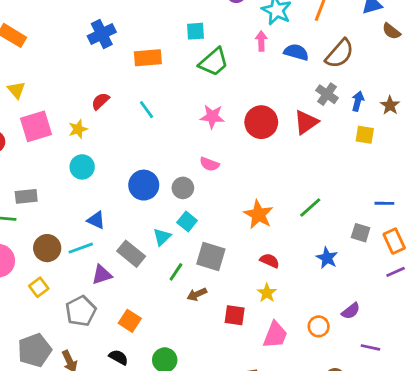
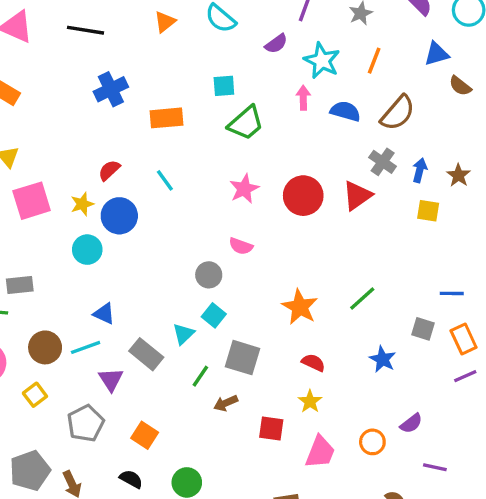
pink star: (212, 117) -> (244, 189), turned -30
blue circle: (144, 185) -> (119, 216), moved
purple triangle: (102, 275) -> (111, 379), turned -45

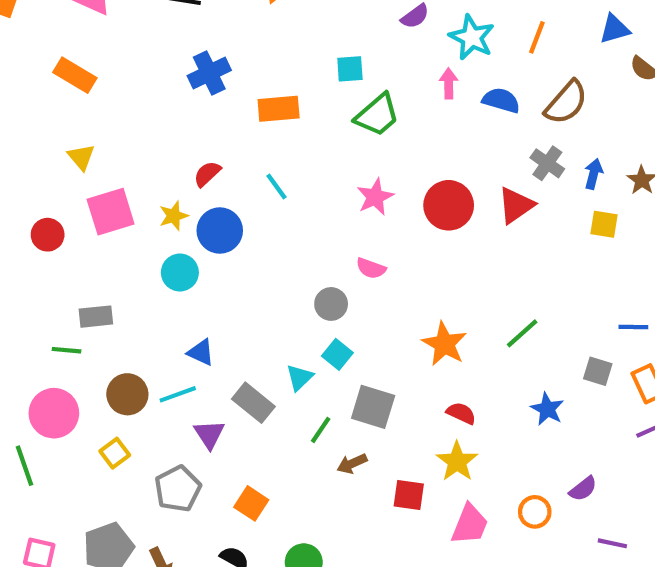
yellow star: (310, 401) -> (457, 461), size x1.4

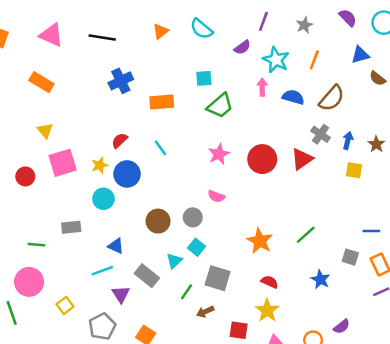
gray rectangle: (96, 317) -> (71, 227), moved
brown circle: (127, 394) -> (158, 221), moved

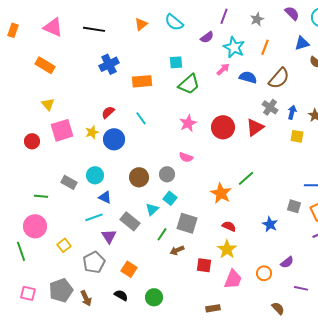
pink arrow: (262, 87) -> (223, 69), turned 48
cyan circle: (103, 199) -> (95, 175), moved
gray rectangle: (71, 227) -> (69, 182), turned 35
green line: (306, 235) -> (246, 178), moved

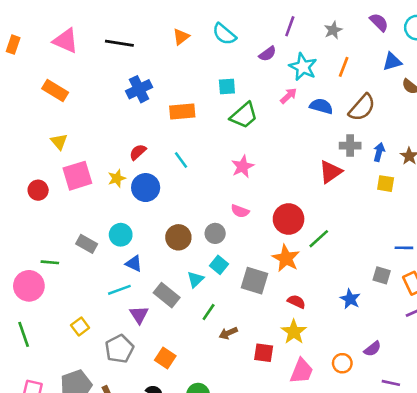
gray cross: (270, 107) -> (350, 146), turned -35
red circle: (223, 127) -> (289, 219), moved
gray square: (187, 223) -> (254, 281), moved
pink circle: (35, 226) -> (29, 286), moved

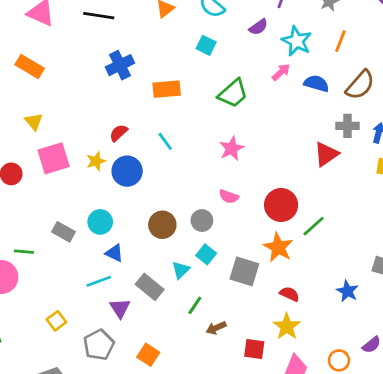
cyan square: (227, 87) -> (206, 45), moved, turned 30

